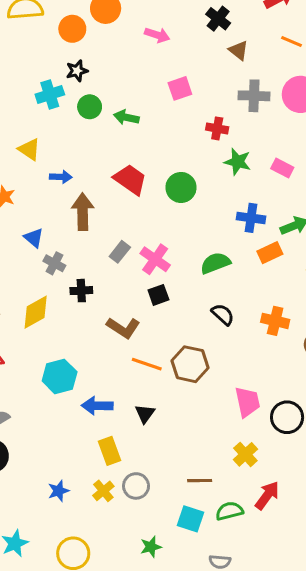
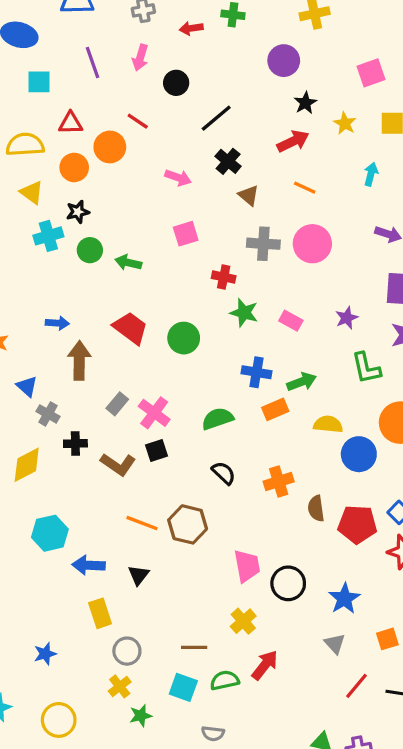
pink arrow: (157, 35) -> (178, 178), moved
yellow triangle: (29, 149) -> (32, 192), moved
orange cross: (275, 321) -> (279, 481), turned -32
brown L-shape: (123, 328) -> (118, 464), moved
yellow cross: (103, 491) -> (120, 686), moved

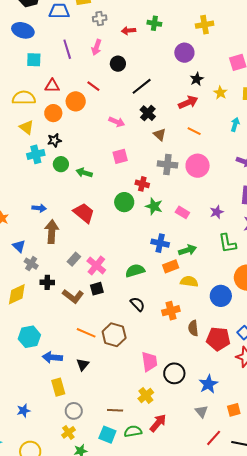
green circle: (184, 338) -> (124, 202), moved
yellow semicircle: (328, 424) -> (189, 281), moved

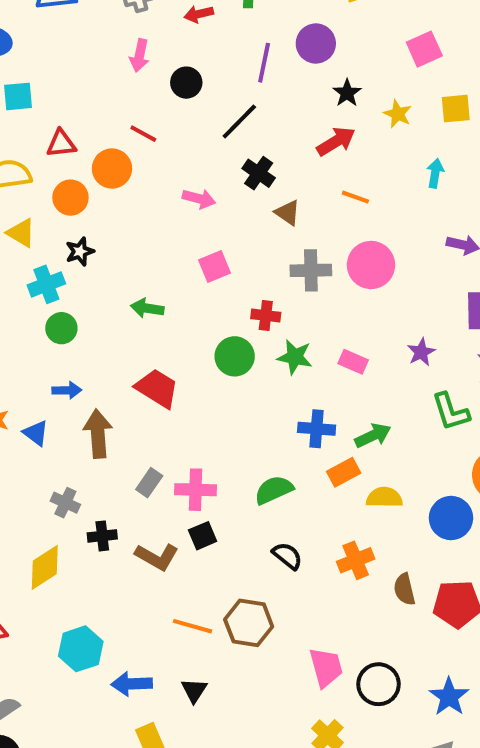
purple line: (67, 49) -> (264, 63), moved, turned 36
green circle: (61, 164) -> (61, 328), moved
blue triangle: (19, 246) -> (36, 433), moved
pink cross: (96, 265) -> (196, 490), turned -30

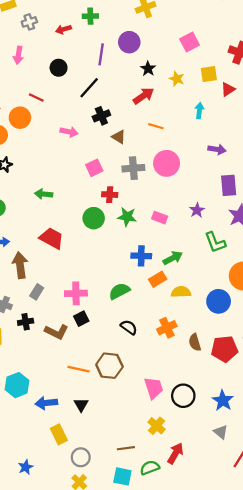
pink arrow: (140, 56) -> (18, 55), moved
black cross: (259, 173) -> (101, 116), turned 36
pink square: (215, 267) -> (94, 168), moved
gray rectangle: (149, 483) -> (37, 292), moved

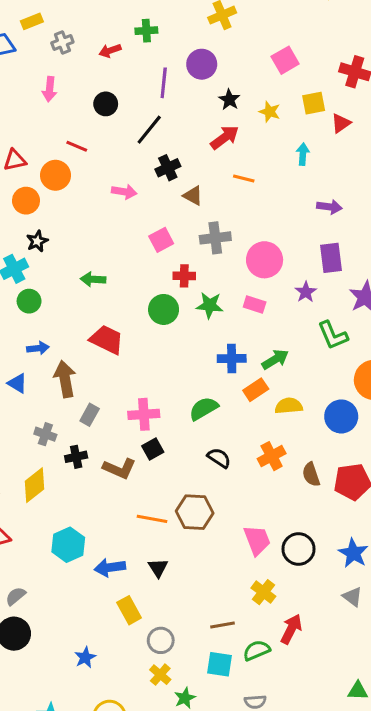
pink circle: (167, 163) -> (265, 260), moved
purple rectangle: (229, 185) -> (331, 258), moved

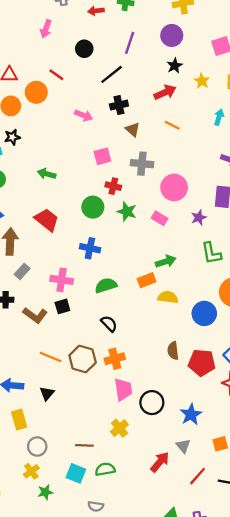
purple circle: (202, 64) -> (172, 35), moved
blue cross: (232, 359) -> (90, 248), moved
orange cross: (272, 456) -> (115, 359), moved
red arrow: (291, 629) -> (160, 462), moved

